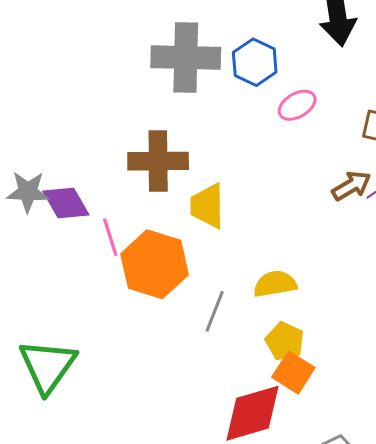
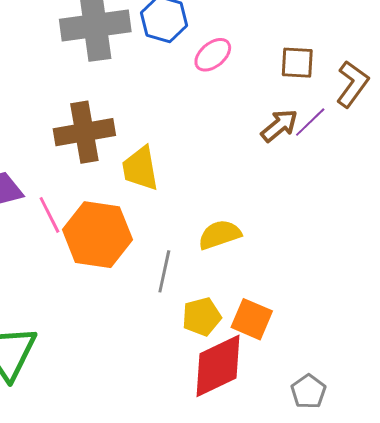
yellow pentagon: (285, 341) -> (202, 317), moved, turned -30

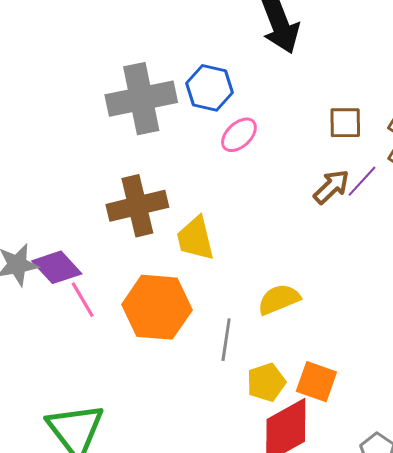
pink ellipse: (213, 55) -> (239, 135), moved
pink line: (49, 215) -> (83, 300), moved

